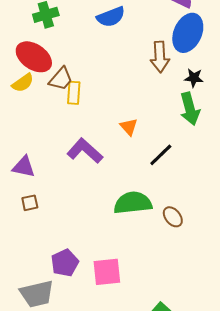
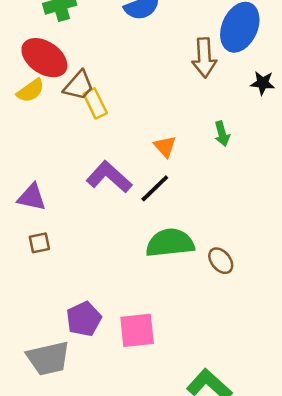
black star: (194, 78) -> (263, 83), moved
yellow rectangle: (74, 93) -> (95, 103), turned -30
green arrow: (190, 109) -> (222, 134), moved, size x0.6
black line: (161, 155) -> (155, 188), moved

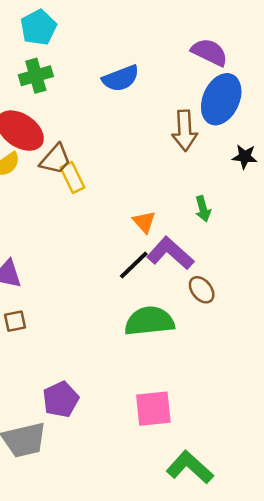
purple L-shape: (109, 177) -> (170, 253), moved
brown ellipse: (221, 261) -> (202, 290), moved
pink square: (137, 330) -> (153, 409), moved

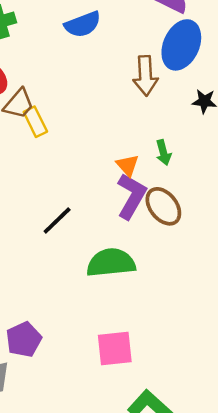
orange triangle: (144, 222) -> (128, 165), moved
purple L-shape: (170, 253) -> (131, 196), turned 78
black line: (134, 265) -> (57, 220), moved
brown ellipse: (202, 290) -> (163, 206), moved, size x1.4

